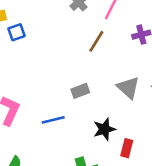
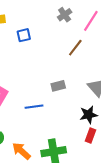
blue square: (16, 32) -> (24, 35), moved
black star: (104, 129) -> (89, 115), moved

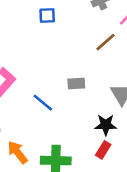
blue line: (34, 107) -> (43, 103), turned 36

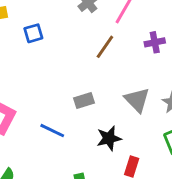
black star: (106, 125) -> (109, 138), moved

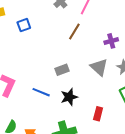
purple cross: (155, 42) -> (111, 41), moved
black star: (109, 138) -> (69, 97), moved

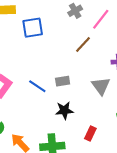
blue square: (24, 25) -> (33, 28), size x1.5
blue line: (41, 92) -> (37, 86), moved

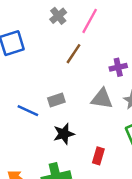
gray triangle: (101, 86) -> (102, 99), turned -36

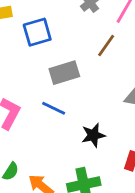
gray rectangle: (56, 100) -> (64, 73), moved, size x1.5

